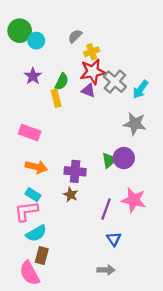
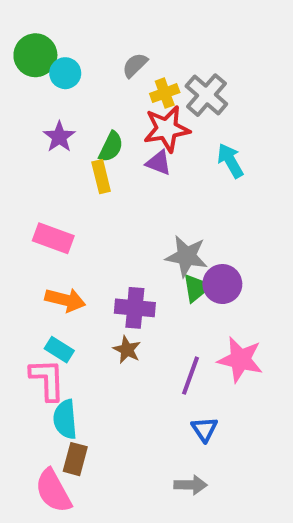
gray cross: (115, 82) -> (206, 95), moved
cyan arrow: (140, 89) -> (230, 161), moved, turned 114
gray star: (135, 124) -> (187, 256), moved
pink L-shape: (26, 211) -> (47, 379), turned 95
cyan semicircle: (36, 233) -> (65, 419), turned 115

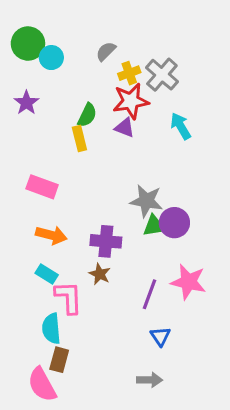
purple star: (59, 137) -> (26, 103), moved
green triangle: (197, 288) -> (154, 226), turned 30
pink L-shape: (47, 379) -> (68, 297), moved

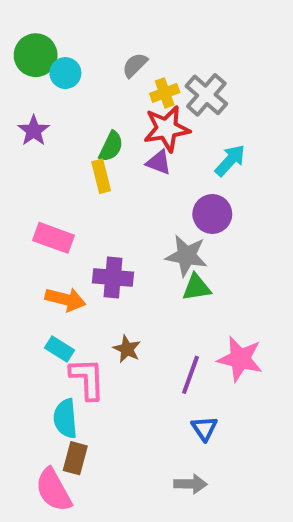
cyan arrow: (181, 126) -> (230, 160), turned 72
purple circle: (174, 223) -> (212, 214), moved
purple cross: (106, 241) -> (113, 278), moved

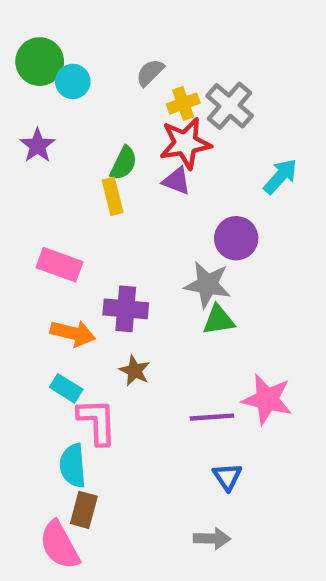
cyan arrow: (230, 160) -> (280, 176), moved
brown star: (127, 349) -> (135, 371), moved
purple line: (190, 375) -> (212, 417), turned 66

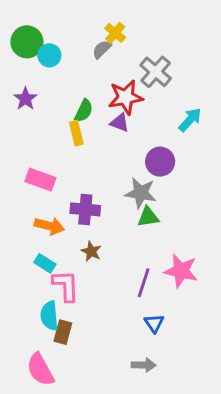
yellow cross: (183, 104) -> (115, 33), moved, turned -30
purple line: (212, 417) -> (144, 283), turned -68
brown rectangle: (84, 510) -> (63, 332), moved

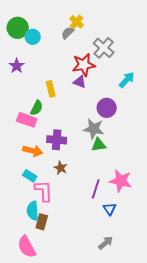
green semicircle: (84, 111) -> (37, 108), moved
blue triangle: (154, 323) -> (110, 209), moved
gray arrow: (144, 365) -> (106, 243), moved, turned -42

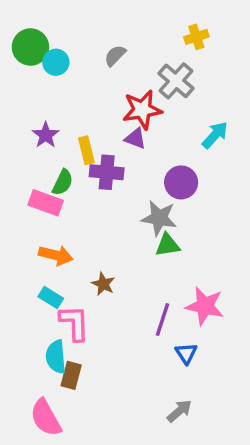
yellow cross: (77, 22) -> (196, 37), moved, turned 32
purple star: (17, 66) -> (46, 135), moved
purple cross: (57, 140) -> (107, 172), moved

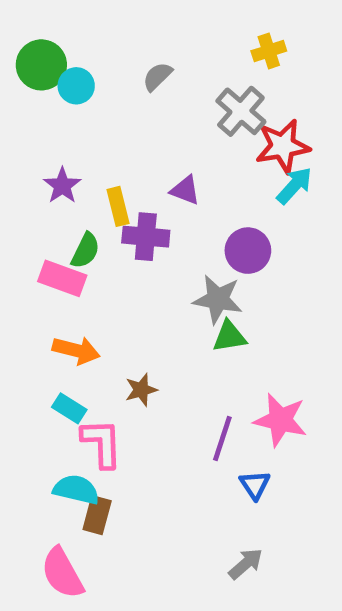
red star: (142, 110) -> (283, 146), moved
brown star: (103, 284) -> (141, 390), turned 30
cyan semicircle: (56, 357) -> (76, 490), turned 108

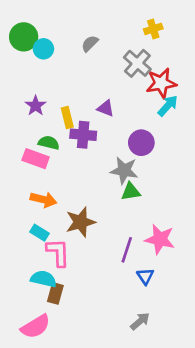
green semicircle: (85, 251) -> (49, 143), turned -102
brown star: (141, 390) -> (80, 222), size x1.6
pink semicircle: (62, 573) -> (36, 327), turned -92

